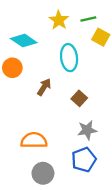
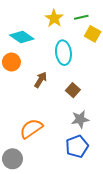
orange semicircle: (34, 140) -> (31, 129), turned -35
gray circle: (43, 173) -> (12, 159), moved

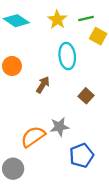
cyan diamond: (22, 37) -> (16, 21), moved
brown square: (73, 90) -> (86, 96), moved
gray star: (80, 119) -> (59, 127), moved

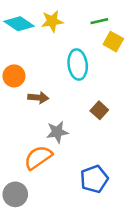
yellow star: (57, 20) -> (52, 21), moved, turned 30
brown arrow: (43, 85) -> (38, 98), moved, turned 63
gray star: (59, 127) -> (57, 132), moved

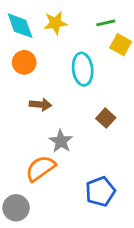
cyan diamond: (19, 24) -> (20, 26), turned 36
orange circle: (14, 76) -> (24, 62), moved
gray star: (57, 132) -> (61, 141), turned -30

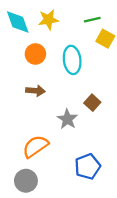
orange circle: (24, 62) -> (35, 54), moved
gray star: (61, 141) -> (67, 119), moved
gray circle: (16, 208) -> (26, 181), moved

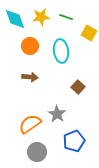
green line: (92, 20) -> (66, 17), moved, turned 32
gray star: (67, 119) -> (57, 114), moved
gray circle: (26, 181) -> (37, 152), moved

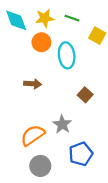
orange circle: (30, 46) -> (41, 42), moved

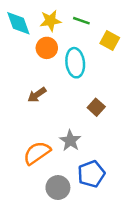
brown arrow: (33, 84) -> (37, 95), turned 140
gray circle: (40, 166) -> (58, 188), moved

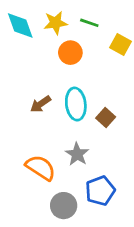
orange circle: (47, 48) -> (70, 53), moved
cyan ellipse: (75, 63) -> (76, 104), moved
orange semicircle: (37, 153) -> (41, 168), turned 68

